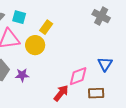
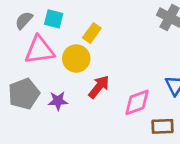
red arrow: (61, 93) -> (99, 87), moved

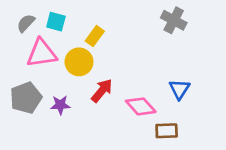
pink diamond: (137, 102) -> (141, 106), turned 68

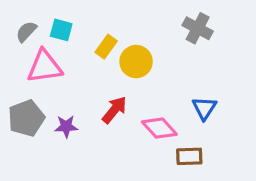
yellow circle: (79, 62) -> (136, 62), moved

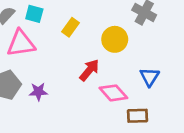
yellow circle: (136, 62) -> (115, 39), moved
red arrow: (114, 110) -> (89, 70), moved

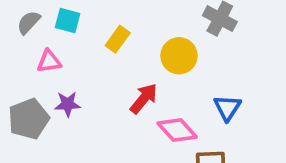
pink triangle: (21, 43) -> (49, 61), size x0.6
purple star: (38, 92) -> (68, 104), moved

